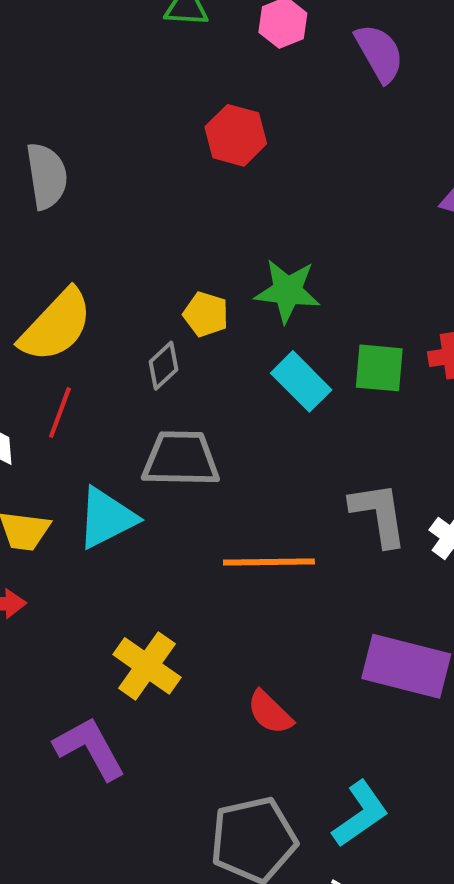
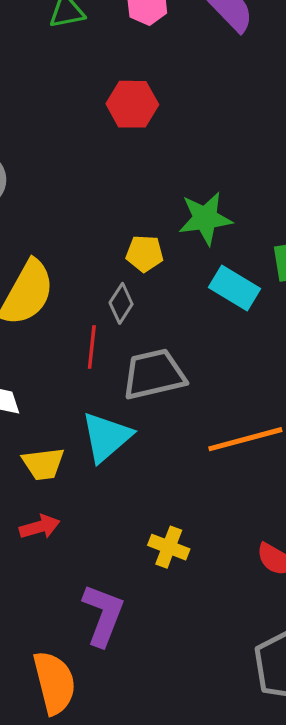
red line: (60, 413) -> (92, 347), moved
yellow cross: (147, 666) -> (169, 547), size x0.7
purple L-shape: (90, 748) -> (103, 615), moved, turned 64

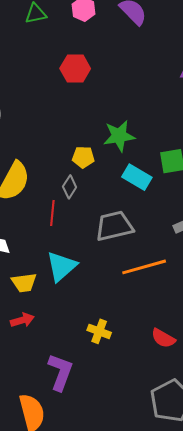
gray trapezoid: (154, 374) -> (114, 226), moved

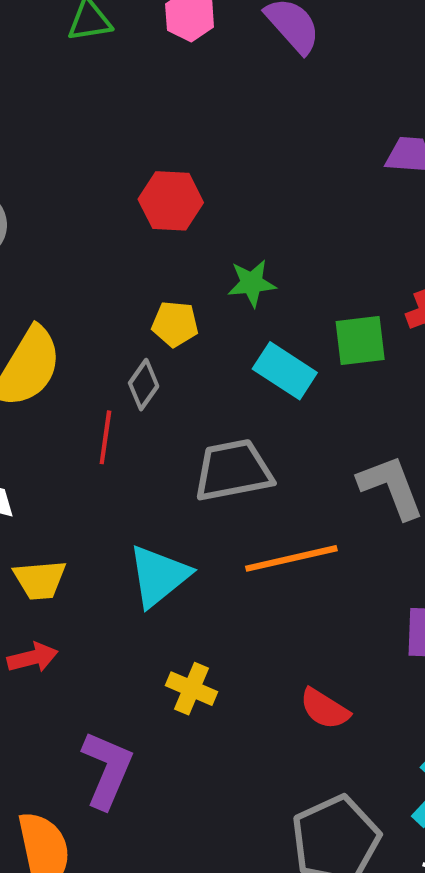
red hexagon: (75, 68) -> (171, 201), moved
green star: (119, 136) -> (252, 283), size x0.7
cyan triangle: (61, 266) -> (159, 576), moved

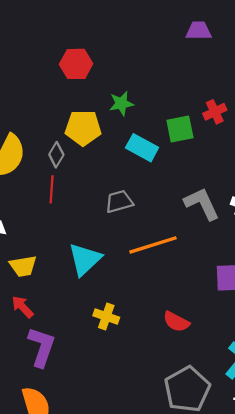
yellow pentagon: (175, 324) -> (83, 128), size x1.5
gray diamond: (144, 385) -> (56, 155), moved
gray trapezoid: (233, 470) -> (119, 202), size x0.7
red arrow: (33, 658) -> (23, 307), turned -115
purple L-shape: (107, 770) -> (42, 347), moved

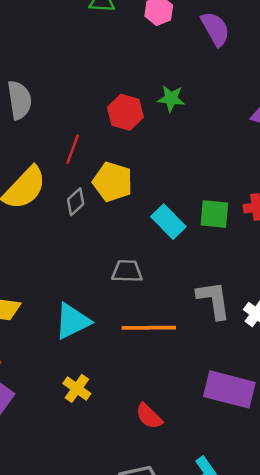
green star: (121, 103) -> (171, 98), moved
red line: (52, 189) -> (73, 149), moved

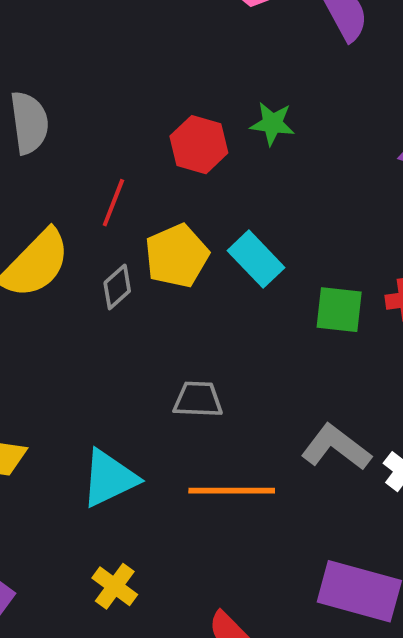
yellow pentagon: (113, 182) -> (177, 256), turned 30
cyan rectangle: (168, 222) -> (256, 259), moved
gray L-shape: (214, 300) -> (336, 447), turned -45

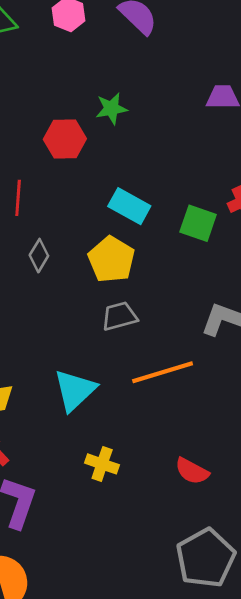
yellow pentagon: (177, 256) -> (111, 259), moved
green square: (339, 310) -> (198, 223), turned 30

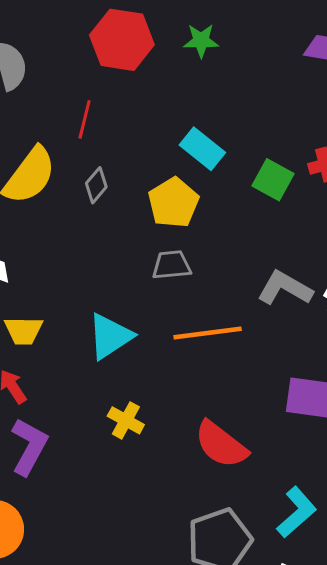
red hexagon: (65, 139) -> (122, 40), moved, size x1.4
red semicircle: (192, 471) -> (221, 445), size x1.5

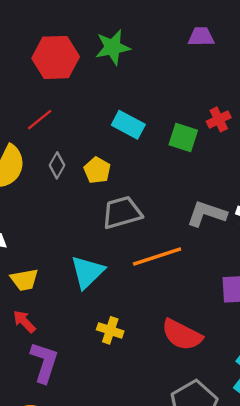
green star: (201, 41) -> (113, 47), size x1.4
red line: (85, 119) -> (40, 120), turned 48
yellow pentagon: (173, 203) -> (97, 170), moved, size x0.7
gray trapezoid: (172, 265) -> (122, 213), size x1.4

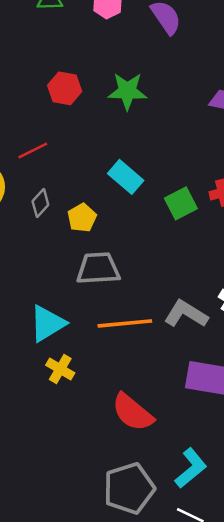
red hexagon: (56, 57) -> (65, 88), size x0.7
green square: (183, 137) -> (181, 203), turned 32
gray L-shape: (207, 214) -> (186, 314), moved
yellow cross: (110, 330) -> (60, 369), moved

